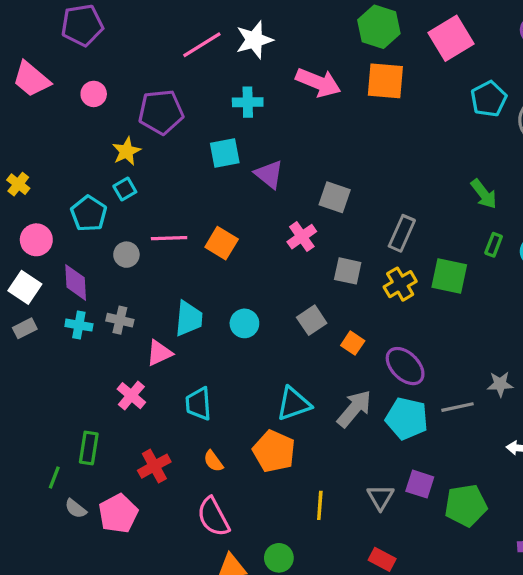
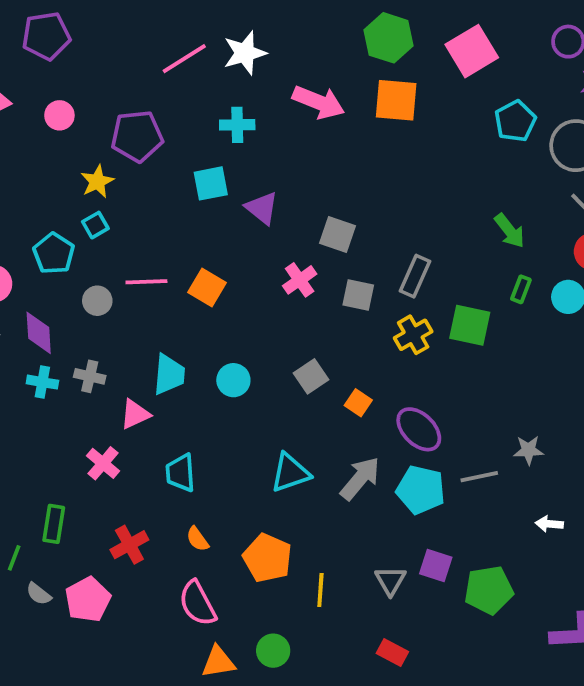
gray square: (348, 271) -> (358, 295), moved
orange pentagon: (274, 451) -> (267, 558), moved

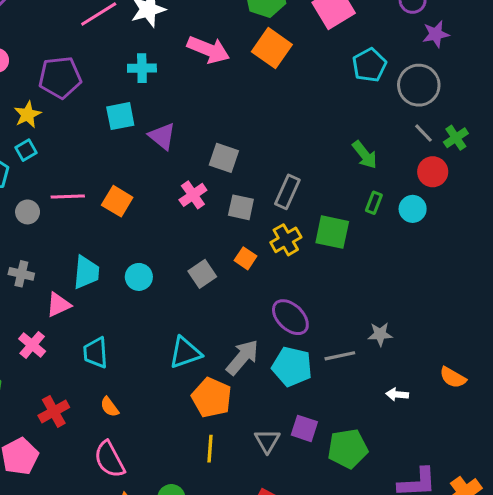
orange square: (396, 100) -> (272, 48), turned 30
orange square: (358, 403) -> (246, 258), moved
orange pentagon: (267, 558) -> (212, 398), moved

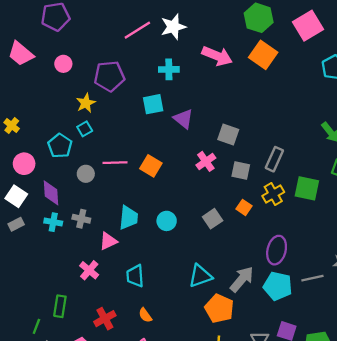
purple ellipse: (290, 317) -> (277, 250), turned 60

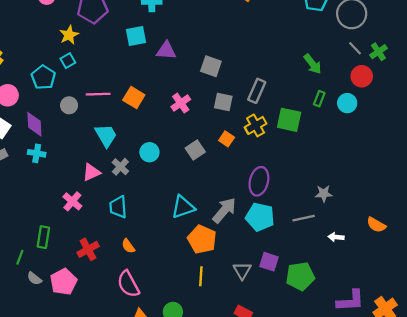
purple triangle: (183, 119) -> (166, 51), turned -35
pink cross: (206, 161) -> (181, 103), moved
cyan trapezoid: (128, 218) -> (106, 135), moved, turned -35
gray cross: (81, 219) -> (120, 167), moved, turned 30
gray line: (312, 278) -> (304, 218), moved

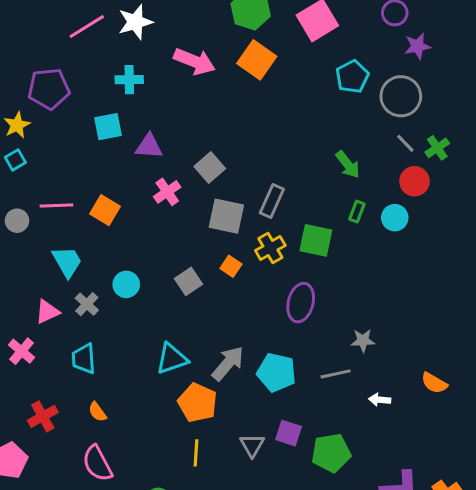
gray square: (211, 66) -> (210, 168), turned 30
gray square: (223, 102) -> (226, 216), size x1.4
pink cross: (181, 103) -> (167, 192), moved
purple ellipse: (259, 181) -> (301, 303), moved

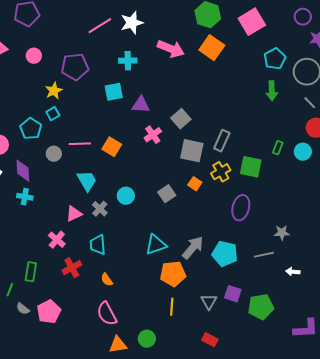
green arrow: (348, 165) -> (272, 91), moved, turned 36
orange pentagon: (198, 403) -> (173, 274), turned -30
red cross: (43, 416) -> (72, 268), moved

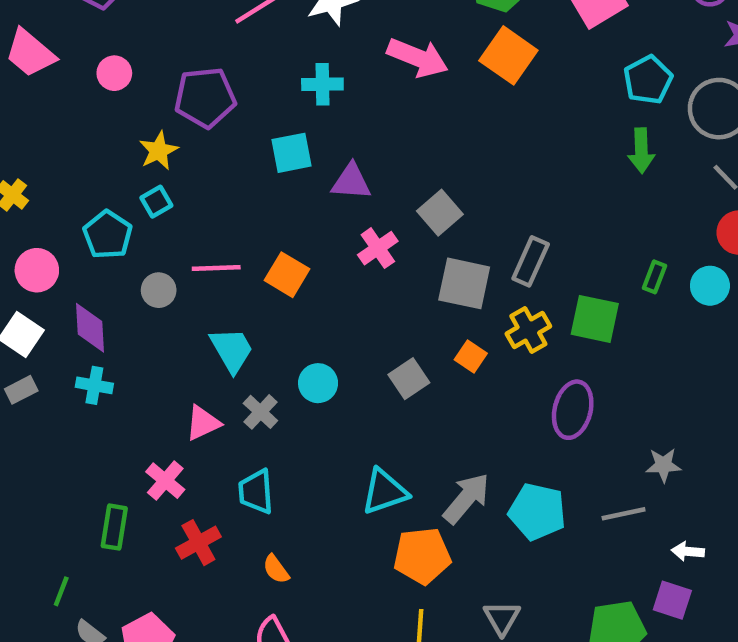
green rectangle: (31, 272) -> (114, 527), moved
purple square: (233, 294) -> (672, 600), moved

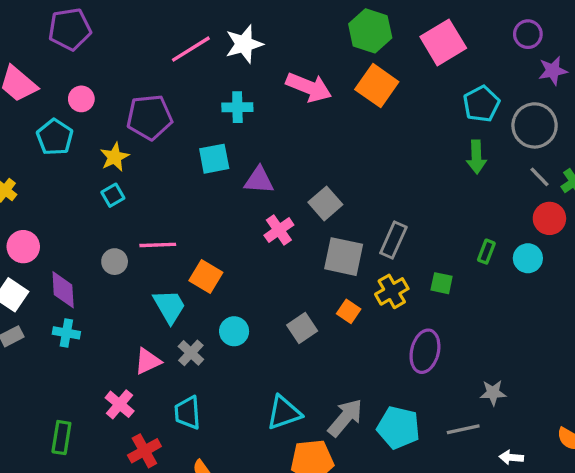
cyan pentagon: (108, 235) -> (55, 137), moved
orange square: (287, 275) -> (206, 277), moved
green square: (595, 319) -> (442, 283), size x0.6
green rectangle: (114, 527) -> (61, 438), moved

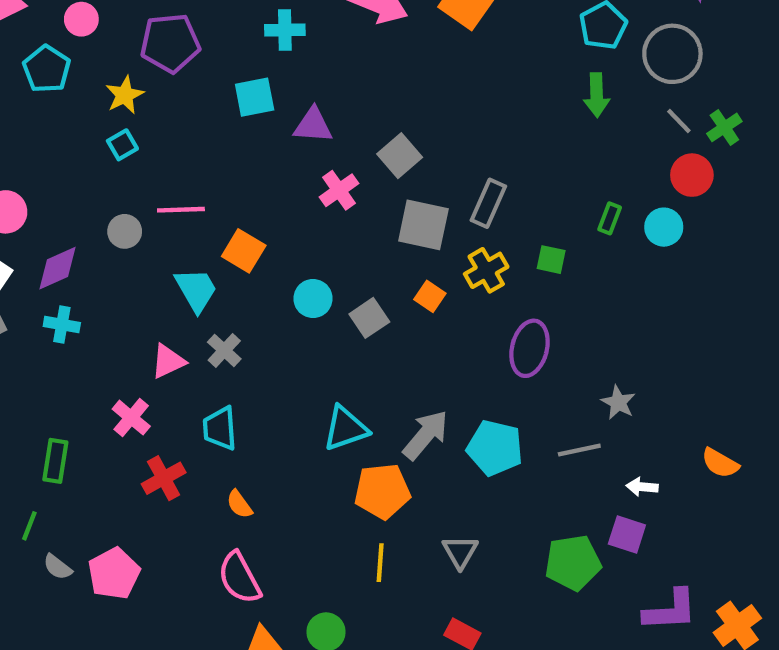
purple diamond: (63, 290) -> (58, 268), turned 69
cyan circle: (234, 331) -> (313, 298), moved
gray star: (493, 393) -> (618, 402), turned 30

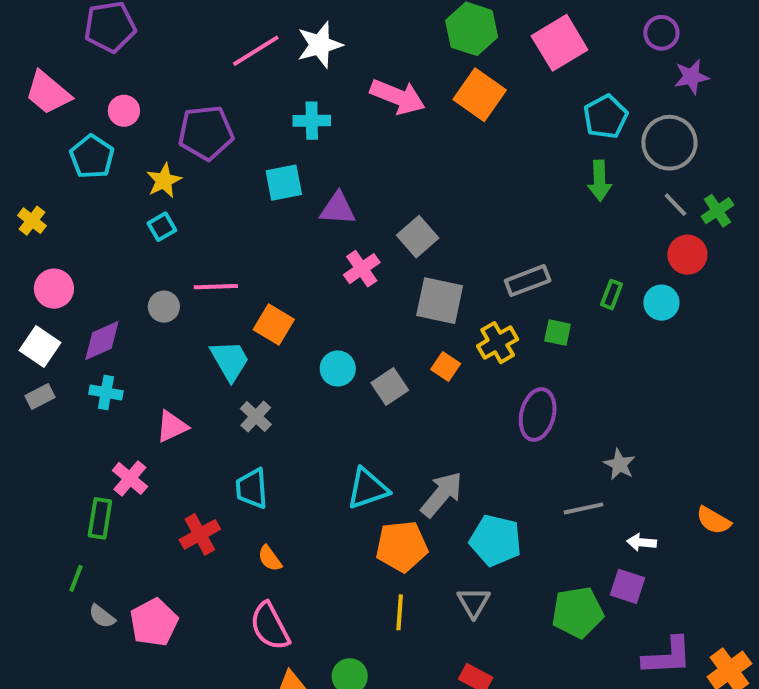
gray rectangle: (488, 203) -> (528, 281), moved, turned 45
pink triangle: (168, 361) -> (172, 426), moved
pink cross: (131, 418) -> (130, 478), moved
cyan pentagon: (495, 448) -> (496, 540), moved

